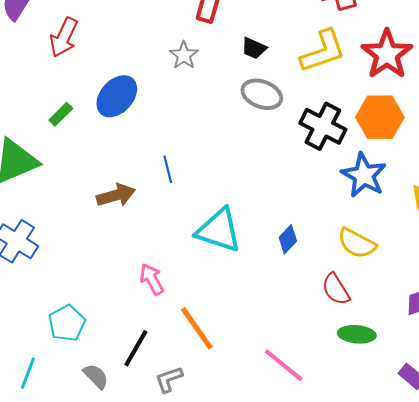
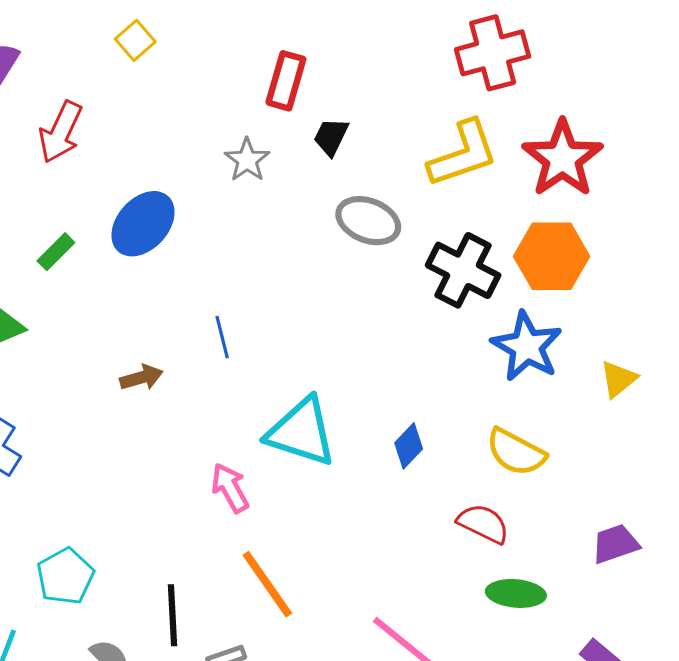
black trapezoid: (254, 48) -> (331, 137), moved, turned 92
brown arrow: (116, 195) -> (141, 378), size x0.7
pink arrow: (152, 279) -> (230, 488), moved
red semicircle: (336, 289) -> (483, 524), turned 148
black line: (136, 348) -> (173, 615), turned -33

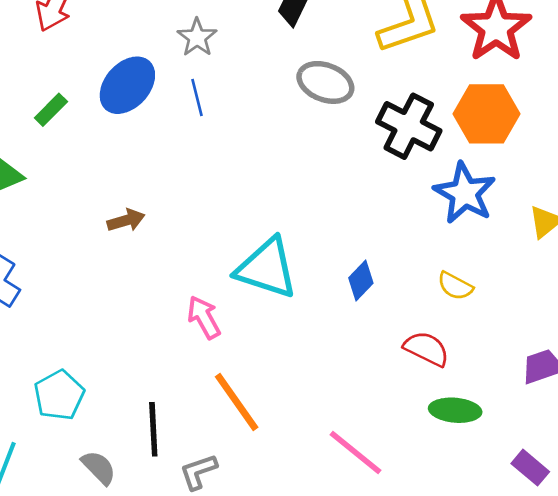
gray star: (247, 160) -> (197, 37), moved
blue line: (222, 337) -> (197, 97), moved
yellow semicircle: (516, 452) -> (455, 286), size x0.7

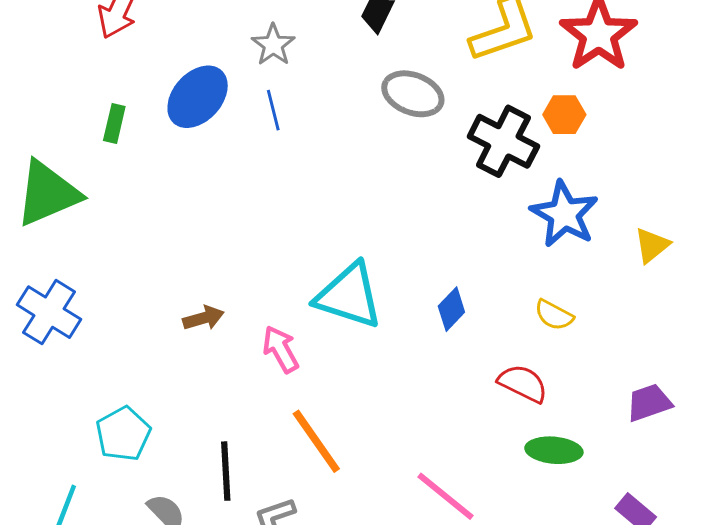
green rectangle: (51, 110) -> (114, 123), turned -32
orange hexagon: (487, 114) -> (564, 115), moved, size x0.6
brown arrow: (126, 220) -> (203, 318), moved

